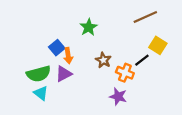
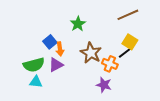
yellow square: (158, 45) -> (130, 42), moved
brown star: (103, 60) -> (91, 53), size x1.5
cyan triangle: (41, 93) -> (36, 82), turned -32

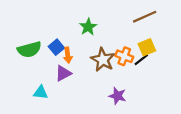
yellow square: (130, 42) -> (147, 47), turned 35
orange cross: (110, 64) -> (124, 56), moved
green semicircle: (34, 65) -> (29, 49), moved

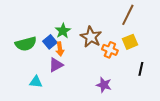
brown line: (145, 17) -> (128, 15), turned -40
green star: (88, 27) -> (63, 31), moved
brown star: (103, 60) -> (91, 37), moved
black line: (141, 60) -> (141, 69), moved, turned -40

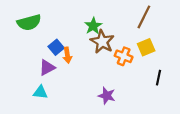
green star: (63, 31) -> (93, 26), moved
green semicircle: (26, 44) -> (29, 23), moved
purple triangle: (56, 65) -> (47, 68), moved
purple star: (104, 85) -> (107, 96), moved

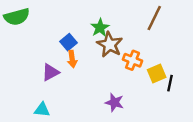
green semicircle: (29, 23) -> (17, 17), moved
blue square: (56, 47) -> (69, 42), moved
yellow square: (146, 47) -> (157, 74), moved
cyan triangle: (40, 92) -> (42, 110), moved

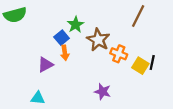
green star: (100, 28) -> (76, 25), moved
yellow square: (157, 74) -> (140, 66), turned -35
black line: (170, 83) -> (152, 62), moved

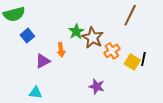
green star: (76, 25) -> (76, 31), moved
blue square: (62, 38) -> (27, 36), moved
orange cross: (119, 54) -> (112, 51), turned 35

